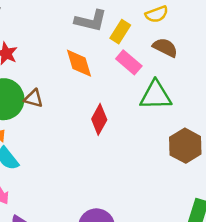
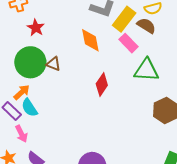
yellow rectangle: (120, 32) -> (124, 19), size x1.4
brown semicircle: (165, 47) -> (146, 26), moved

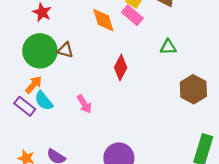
pink rectangle: (128, 43) -> (132, 15), moved
green triangle: (147, 70) -> (168, 47), size x0.6
pink arrow: (21, 134) -> (84, 104), moved

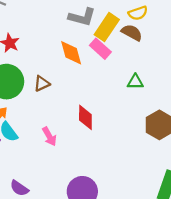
brown triangle: (65, 50) -> (42, 84), moved, turned -42
red diamond: (121, 68) -> (85, 117), moved, turned -30

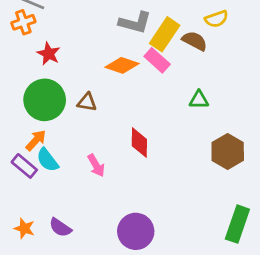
yellow semicircle: (138, 13) -> (216, 19), moved
orange diamond: (71, 53) -> (122, 65), turned -56
brown triangle: (42, 84) -> (87, 102), turned 35

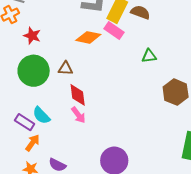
orange arrow: (36, 140) -> (32, 143), moved
red diamond: (139, 143) -> (78, 95), moved

